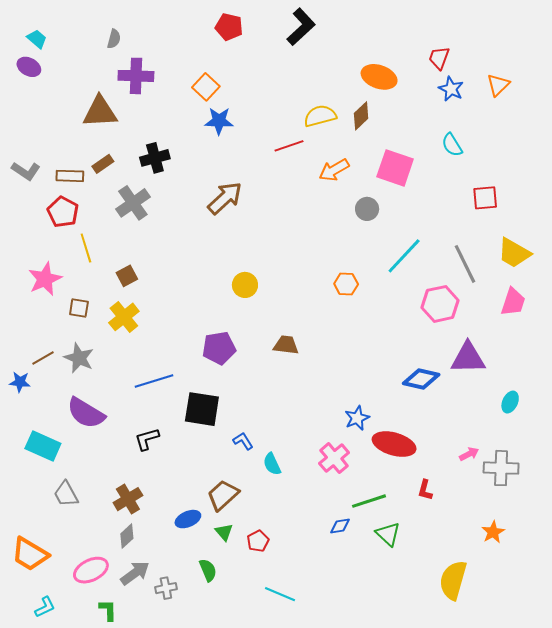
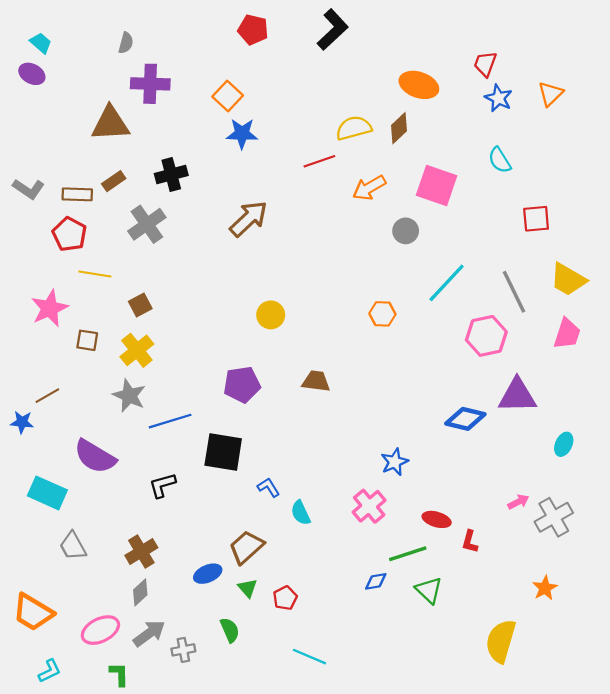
yellow line: (86, 248) -> (95, 274), turned -64
gray star: (79, 358) -> (129, 396), moved
red ellipse: (394, 444) -> (437, 519), moved, size x0.6
gray cross: (501, 468) -> (554, 517), turned -32

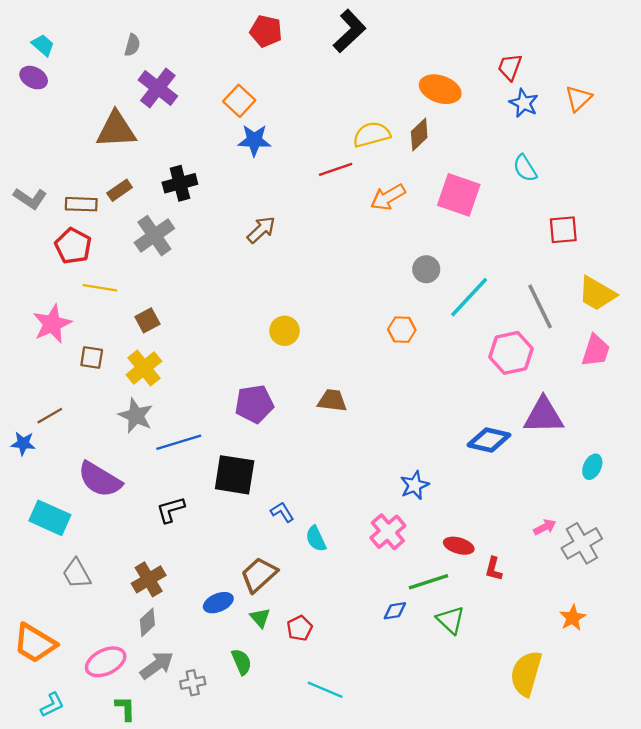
purple cross: (150, 84) -> (158, 88), turned 36
brown arrow: (249, 219) -> (261, 230), size x0.7
gray circle: (406, 231) -> (426, 269), moved

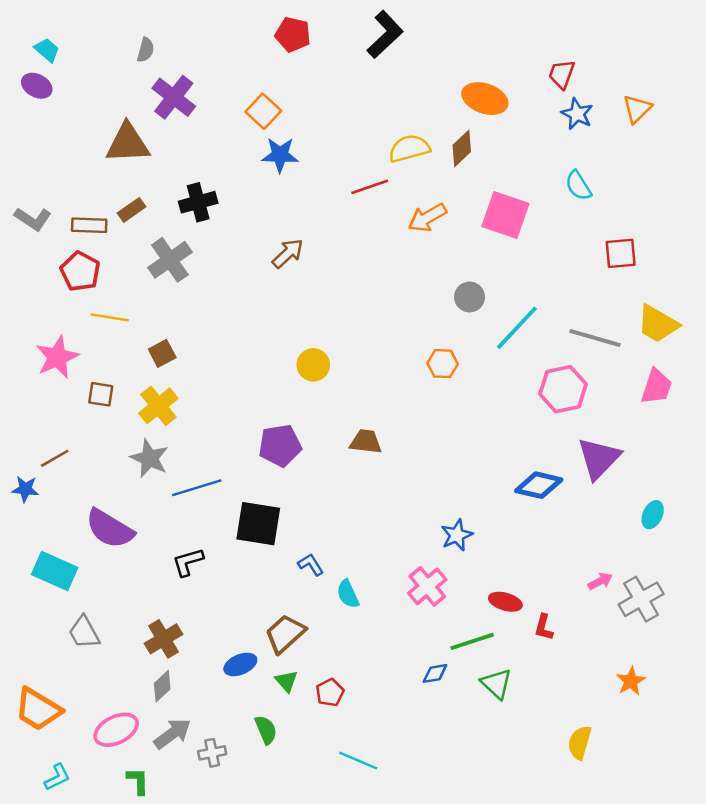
gray line: (540, 306) -> (595, 338), turned -48
purple triangle: (544, 416) -> (599, 458), turned -45
yellow semicircle: (526, 673) -> (580, 743), size x0.7

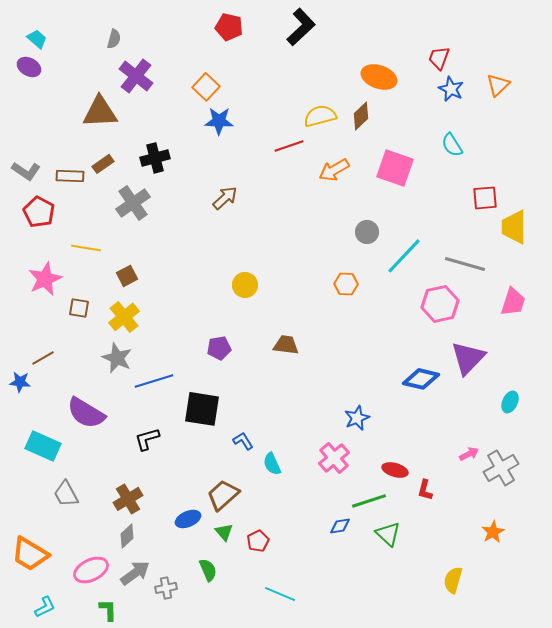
red pentagon: (80, 271) -> (39, 212), moved
yellow trapezoid: (658, 324) -> (514, 227), moved, turned 60
purple pentagon: (280, 446) -> (219, 348), size x0.7

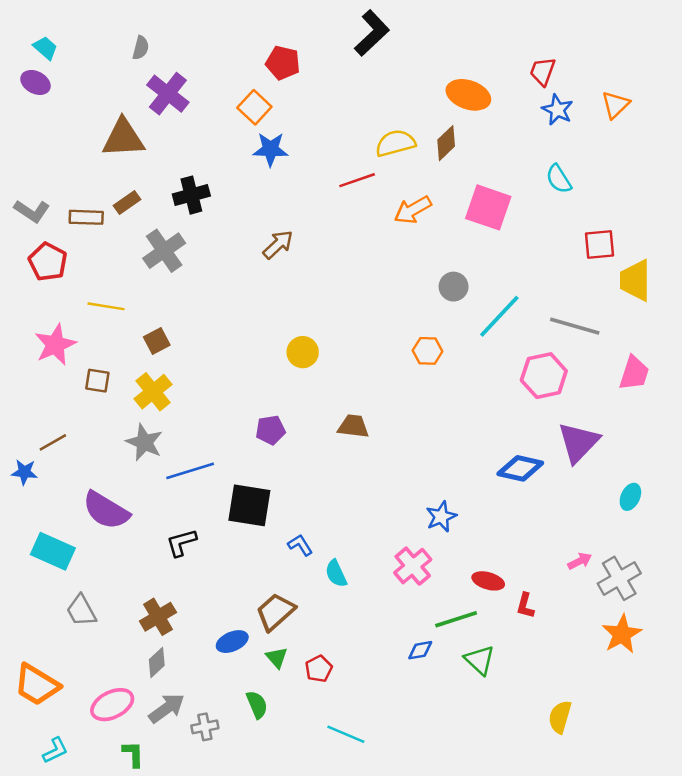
red pentagon: (229, 27) -> (283, 63), moved
orange star: (493, 532) -> (622, 634), moved, size x1.4

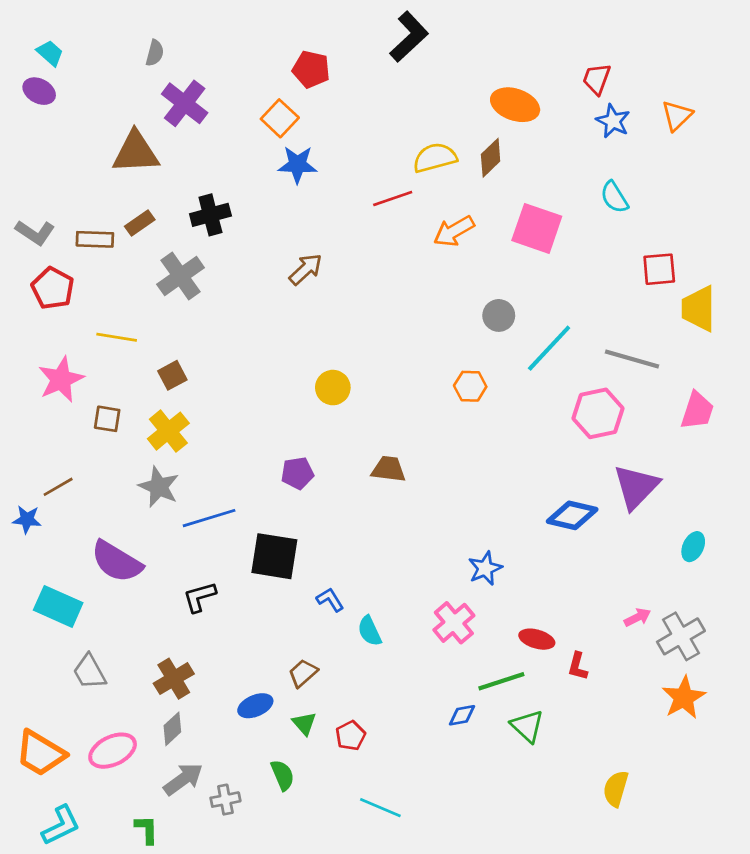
brown trapezoid: (275, 612) -> (303, 673), size x0.7
pink ellipse: (112, 705) -> (113, 751), moved
cyan L-shape: (55, 750) -> (61, 825), size x1.4

